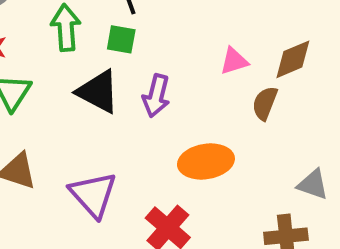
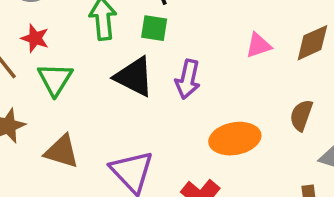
brown semicircle: (265, 103) -> (301, 115), moved

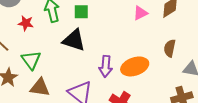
red star: (35, 38) -> (26, 23), moved
green triangle: (55, 79) -> (31, 60), moved
purple arrow: (188, 79) -> (106, 66), moved

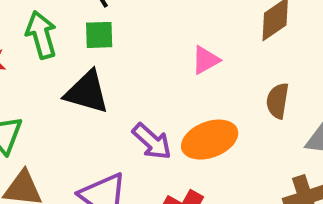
pink triangle: (140, 13) -> (206, 60), moved
purple arrow: (106, 66) -> (152, 141), turned -50

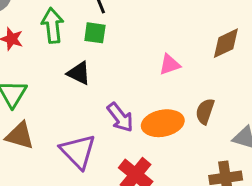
black triangle: (87, 92) -> (79, 73), size x0.7
brown semicircle: (278, 101) -> (205, 111), moved

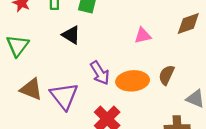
brown triangle: (20, 136) -> (31, 89), moved

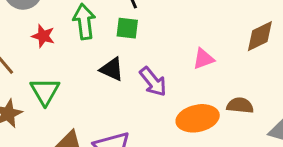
purple arrow: (100, 73) -> (153, 82), moved
brown semicircle: (166, 75) -> (240, 105), turned 78

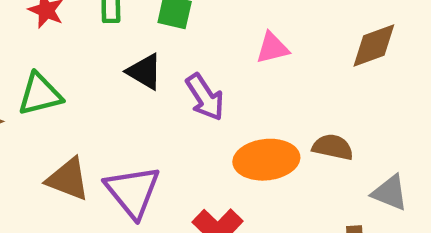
pink triangle: (203, 59) -> (272, 48), moved
green triangle: (45, 91) -> (40, 94), turned 40

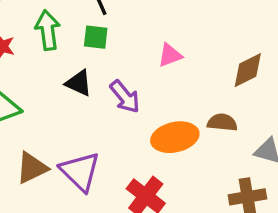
brown diamond: (374, 45) -> (248, 70), moved
brown triangle: (68, 179) -> (32, 168), turned -40

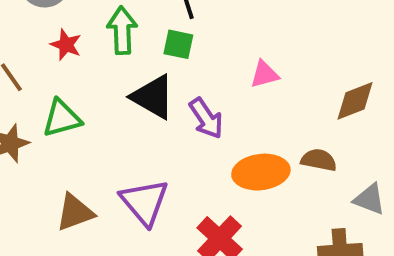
black triangle: (79, 83) -> (153, 97), size x1.4
brown triangle: (32, 168) -> (75, 212), moved

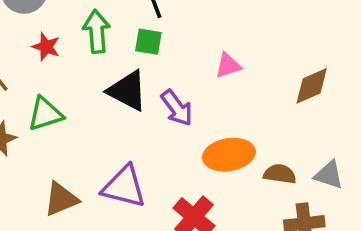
brown semicircle: (319, 160) -> (280, 174), moved
purple triangle: (144, 202) -> (124, 187), turned -33

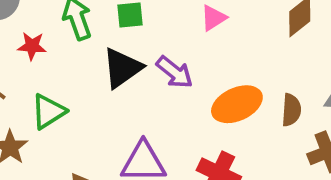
black triangle: (127, 91) -> (122, 68), turned -48
brown semicircle: (280, 174) -> (291, 110), turned 100

